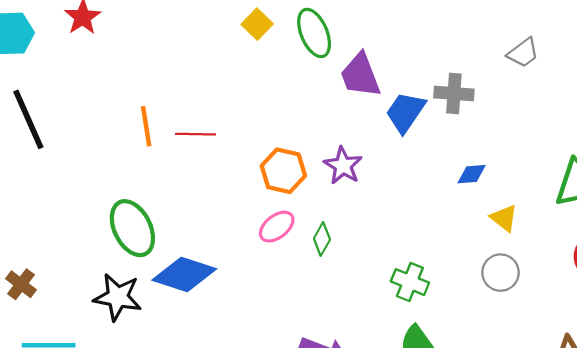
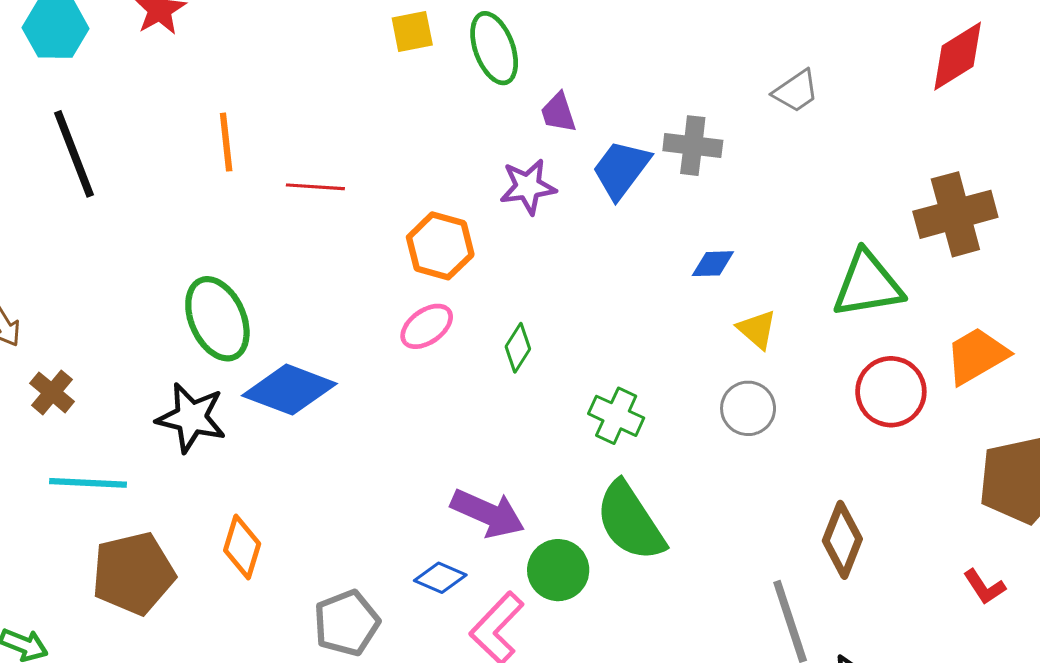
yellow square: (257, 24) -> (412, 32), turned 32
purple trapezoid: (360, 75) -> (558, 113), size x0.6
orange line: (146, 126) -> (226, 142), moved
purple star: (343, 166) -> (528, 187), moved, turned 30
green diamond: (322, 239) -> (518, 348), moved

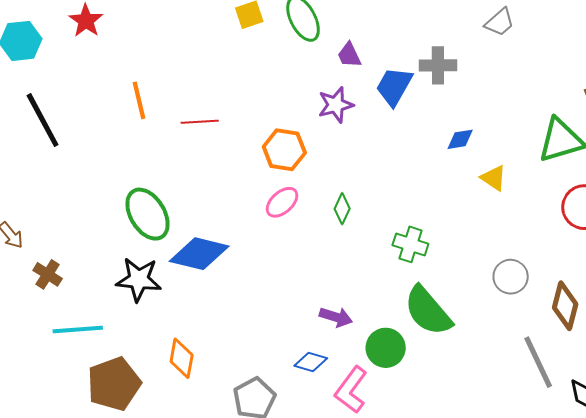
gray circle: (748, 408) -> (511, 277), moved
purple arrow: (488, 513) -> (336, 317), size x0.7

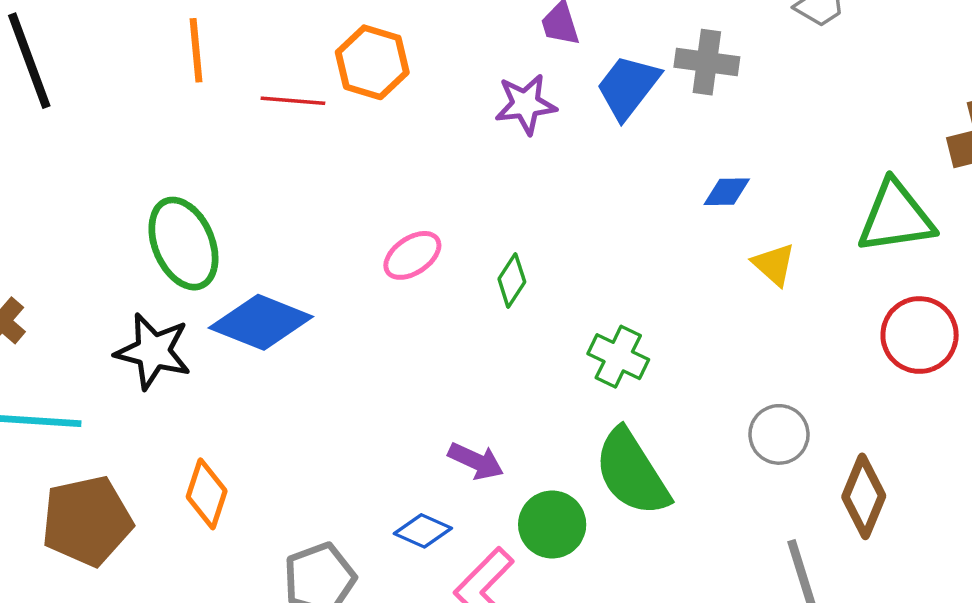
orange hexagon: (284, 150) -> (372, 62), moved

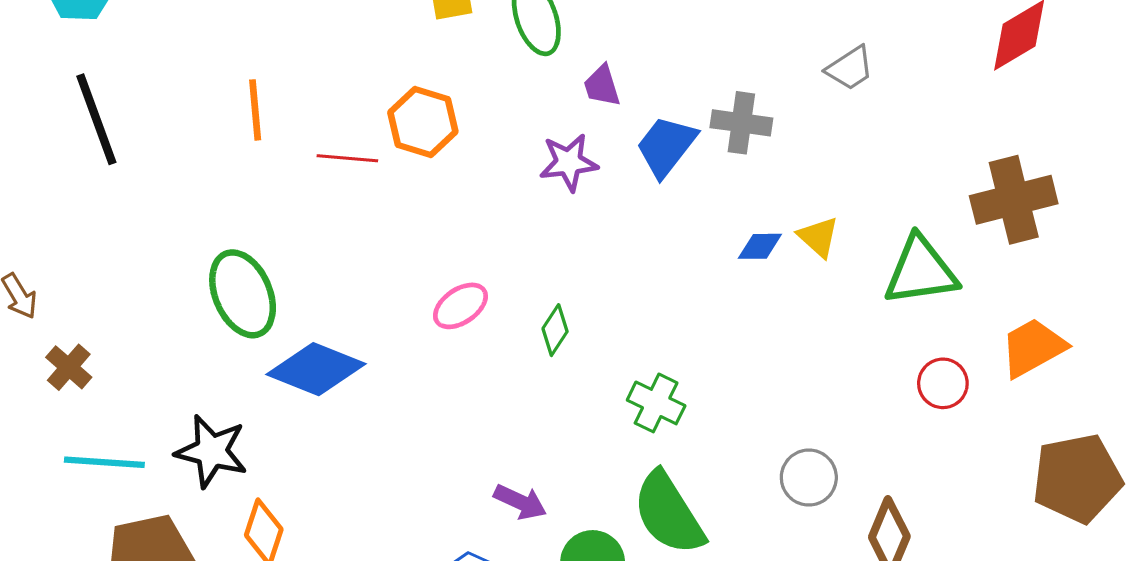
yellow triangle: (774, 264) -> (818, 237), moved
red circle: (920, 335) -> (943, 383), size x0.7
black star: (153, 351) -> (211, 451), moved

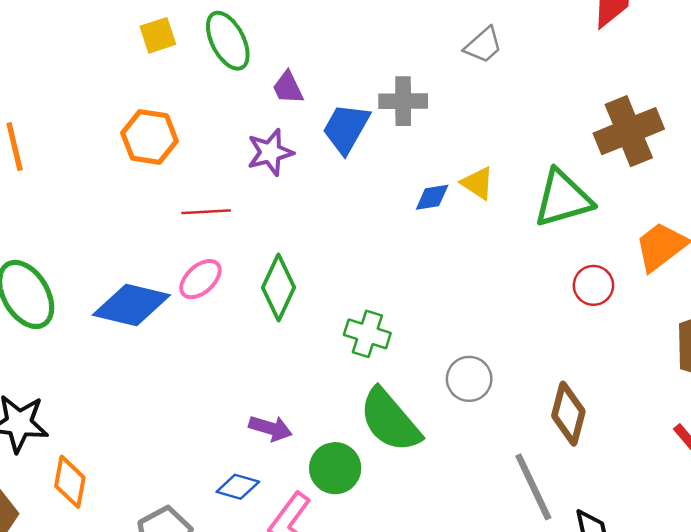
red line: (347, 158) -> (206, 212), moved
green diamond: (555, 330) -> (279, 287), size x1.6
blue diamond: (316, 369) -> (131, 305), moved
gray circle: (809, 478) -> (469, 379), moved

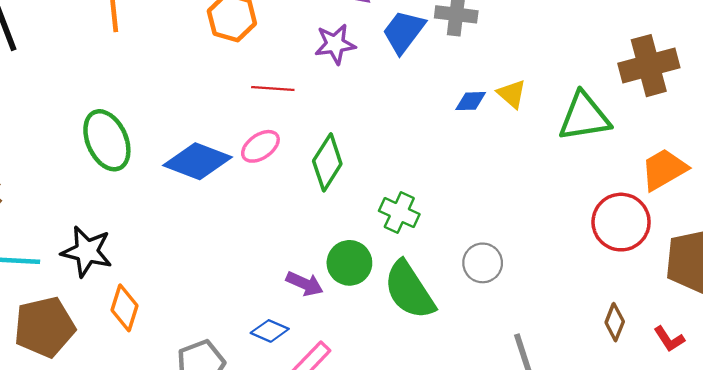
red circle: (593, 285) -> (621, 222), moved, size x1.6
brown diamond: (568, 414) -> (615, 322), moved, size x0.7
green circle: (335, 468) -> (349, 263), moved

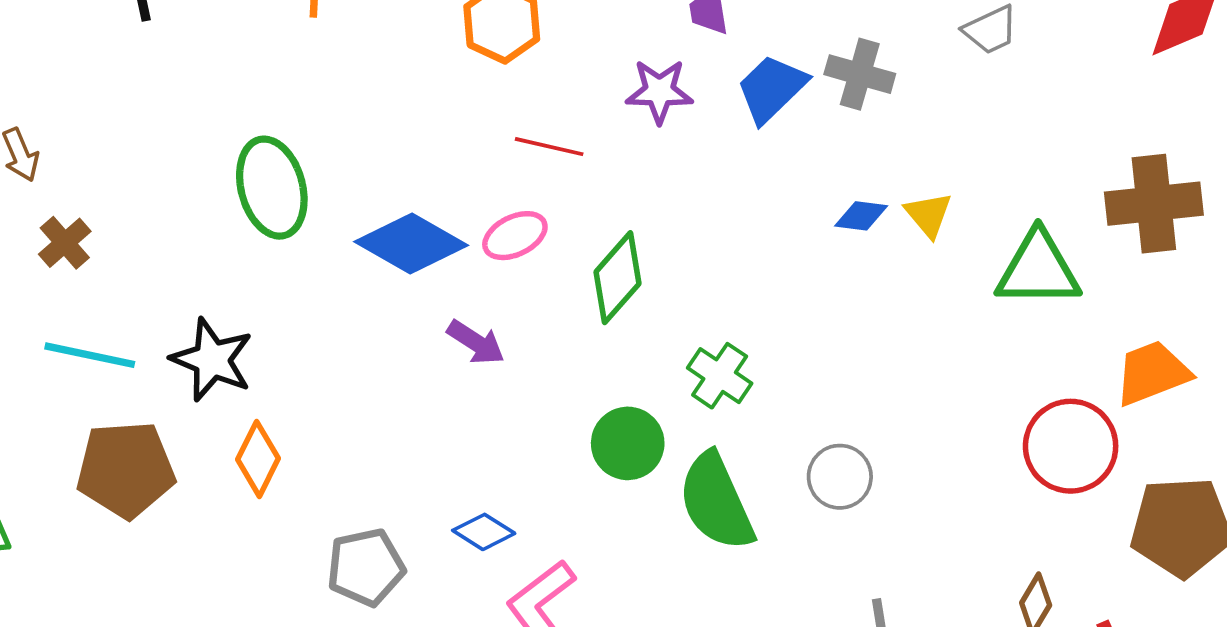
purple arrow: (305, 284) -> (476, 342), moved

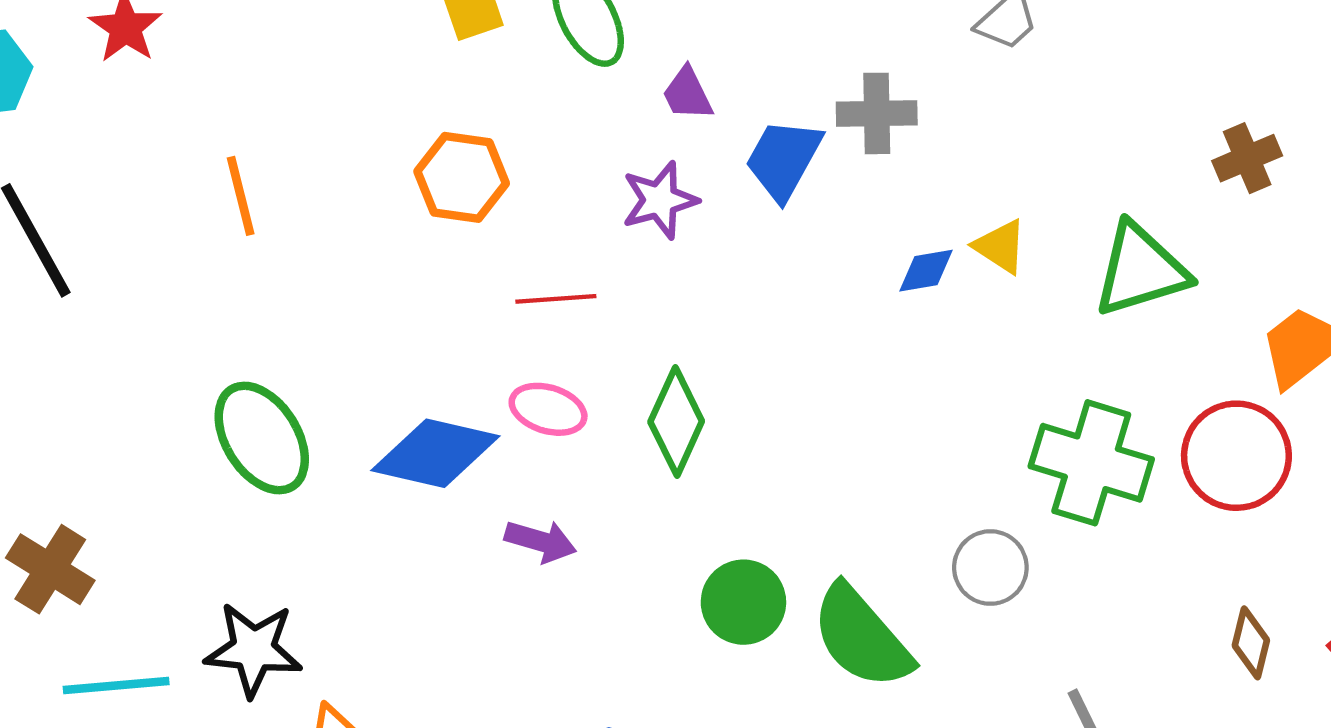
brown cross: (1154, 204) -> (1247, 158), size x0.6
pink ellipse: (515, 236) -> (548, 409), turned 60
brown cross: (65, 243) -> (50, 569), size x1.4
green cross: (720, 376) -> (1091, 463), moved, size x1.6

